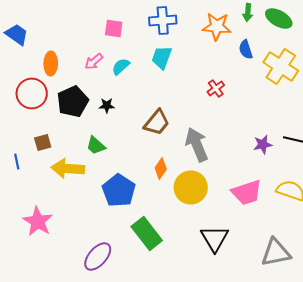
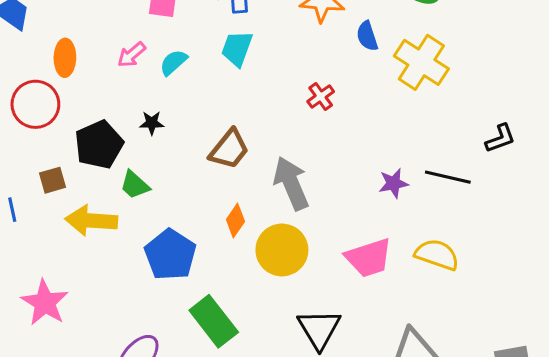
black pentagon: (73, 102) -> (99, 145), moved

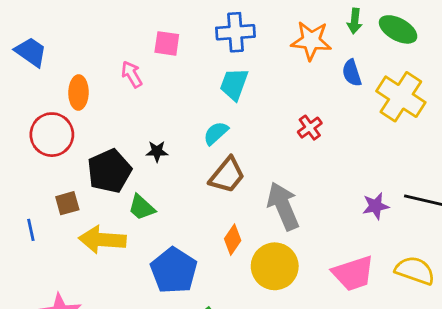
pink arrow: (132, 55) -> (132, 74), moved, turned 100
cyan semicircle: (173, 62) -> (216, 133), moved

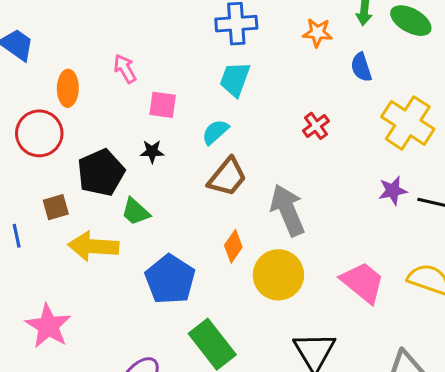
orange star: (311, 41) -> (318, 33), size x0.7
pink square: (167, 43) -> (163, 105), moved
yellow cross: (401, 97) -> (408, 123), moved
purple star: (376, 206) -> (393, 191), moved
pink trapezoid: (353, 273) -> (363, 282), turned -123

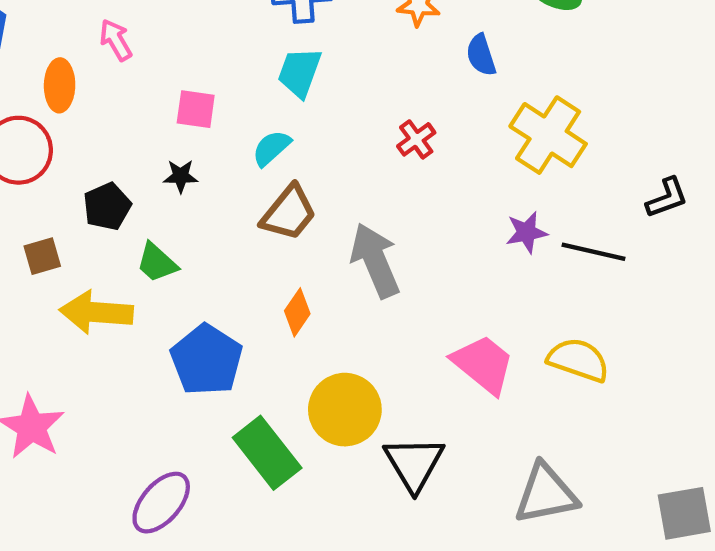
pink arrow: (125, 69) -> (116, 40), moved
black pentagon: (101, 173) -> (107, 206), size x0.7
yellow circle: (278, 275) -> (345, 410), moved

